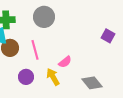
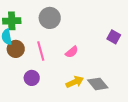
pink semicircle: (65, 62) -> (72, 52), moved
yellow arrow: (53, 77) -> (75, 82), moved, turned 96

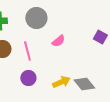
pink semicircle: (72, 52) -> (58, 41), moved
purple circle: (32, 78) -> (28, 78), moved

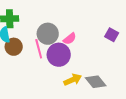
gray circle: (36, 18) -> (48, 34), moved
purple circle: (28, 78) -> (59, 55), moved, size x1.5

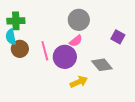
gray circle: (48, 34) -> (79, 20), moved
gray diamond: (96, 82) -> (102, 65), moved

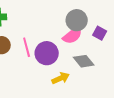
gray circle: (79, 20) -> (77, 20), moved
pink semicircle: (76, 41) -> (73, 35), moved, size x1.5

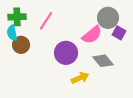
gray circle: (77, 20) -> (108, 18), moved
pink line: (27, 47) -> (46, 21), moved, turned 48

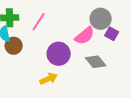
yellow arrow: (80, 78) -> (49, 79), moved

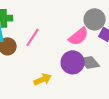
pink line: (39, 22) -> (33, 37), moved
purple circle: (59, 54) -> (73, 62), moved

